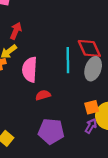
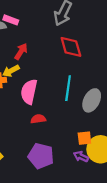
red diamond: (89, 48) -> (71, 47), moved
purple arrow: (91, 126) -> (81, 157), turned -104

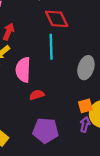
cyan line: (68, 88) -> (51, 47), moved
purple arrow: (81, 157) -> (85, 124), turned 88

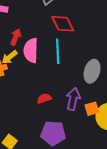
pink semicircle: (23, 70) -> (31, 50), moved
purple arrow: (85, 124) -> (73, 99), moved, size x1.5

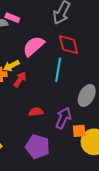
red arrow: (16, 37) -> (20, 79), moved
pink semicircle: (31, 50) -> (34, 46), moved, turned 35

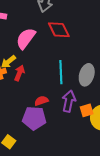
cyan line: (58, 70) -> (61, 72), moved
purple pentagon: (38, 147) -> (34, 118), moved

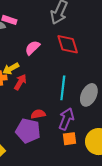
pink semicircle: (26, 38) -> (32, 48), size x0.7
orange square: (87, 110) -> (70, 139), moved

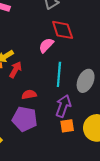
pink semicircle: (32, 48) -> (46, 45), moved
red semicircle: (38, 114) -> (29, 95), moved

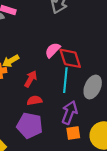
red diamond: (63, 30) -> (70, 58), moved
red arrow: (15, 70) -> (31, 79), moved

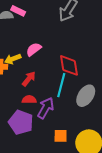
pink semicircle: (53, 50) -> (34, 49), moved
purple arrow: (69, 113) -> (46, 108), moved

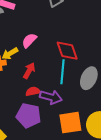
purple arrow: (46, 108) -> (51, 97), turned 85
orange square: (61, 136) -> (70, 123), size x1.6

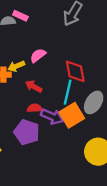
red arrow: (29, 71) -> (34, 86), turned -98
orange square: (70, 123) -> (72, 115), moved, turned -30

